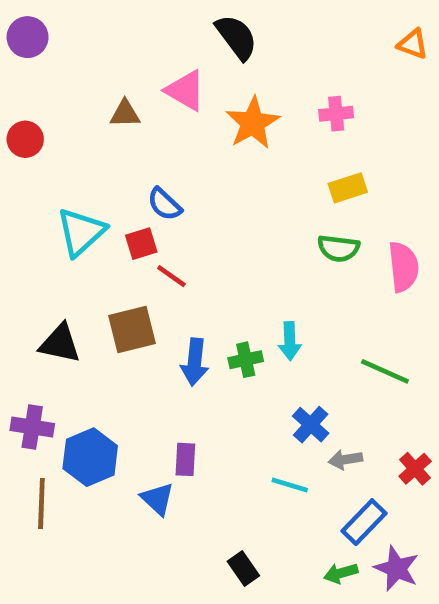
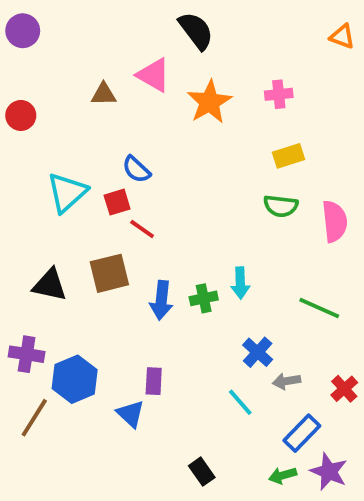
cyan line: (290, 485) -> (240, 402), turned 32
brown line: (41, 504) -> (34, 418), turned 30

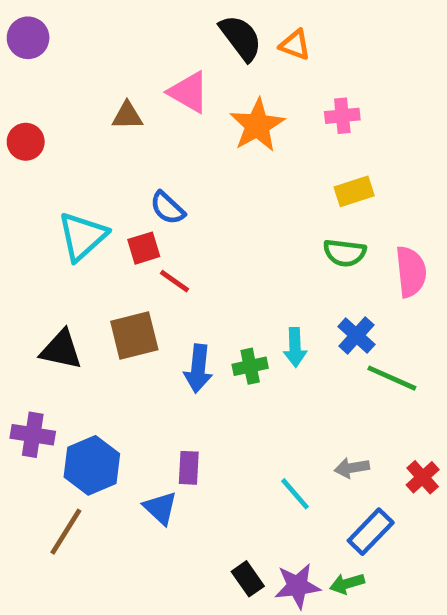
orange triangle: (342, 37) -> (295, 45), moved
blue cross: (258, 352) -> (356, 335), moved
brown line: (34, 418) -> (66, 532), moved
purple star: (329, 472) -> (297, 586), moved, turned -30

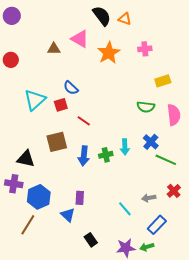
yellow rectangle: (354, 191) -> (163, 81), moved
red line: (175, 281) -> (84, 121), moved
black triangle: (61, 350) -> (26, 159), moved
red cross: (423, 477) -> (174, 191), moved
black rectangle: (248, 579) -> (91, 240), moved

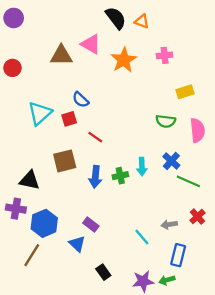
brown triangle: (54, 49) -> (61, 55), size x1.5
purple rectangle: (80, 198) -> (91, 224), turned -56
blue rectangle: (157, 225) -> (178, 255), turned -30

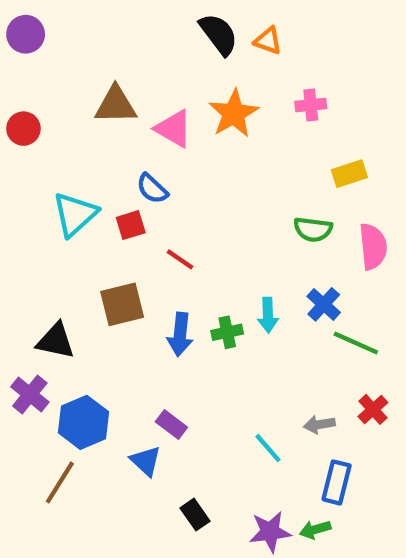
pink triangle: (91, 44) -> (174, 129), moved
purple cross: (16, 209) -> (30, 394), turned 30

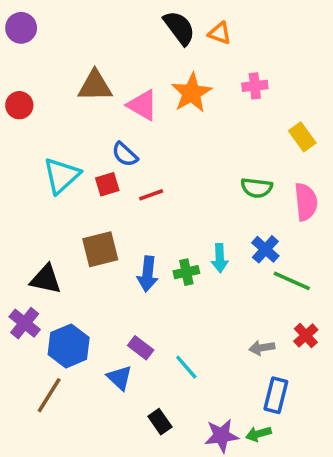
yellow rectangle: (349, 174) -> (302, 137), moved, turned 72
red line: (180, 259) -> (151, 195), moved, turned -55
cyan line: (268, 448) -> (186, 367), moved

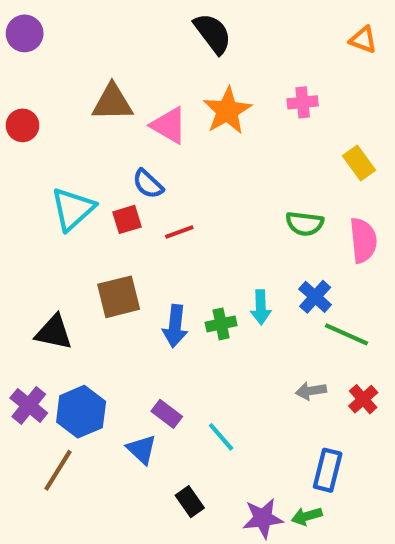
orange triangle: (220, 33) -> (363, 40), moved
purple cross: (25, 323) -> (29, 405), moved
gray arrow: (262, 348) -> (311, 391), moved

